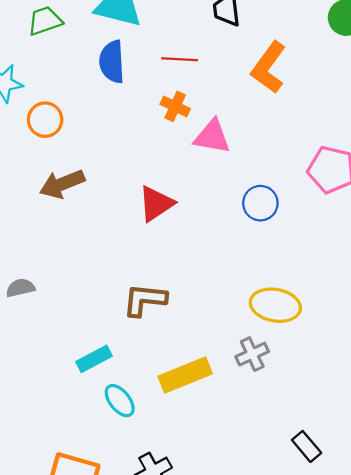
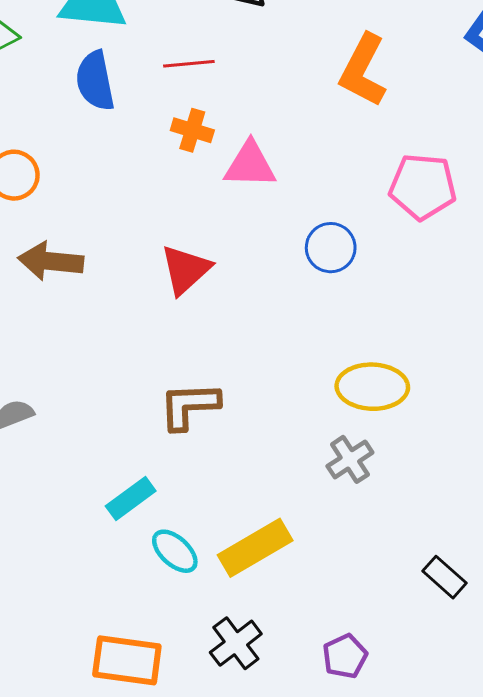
orange L-shape: (269, 67) -> (363, 70), moved
brown arrow: (62, 184) -> (51, 261), turned 36
yellow rectangle: (185, 375) -> (255, 548), moved

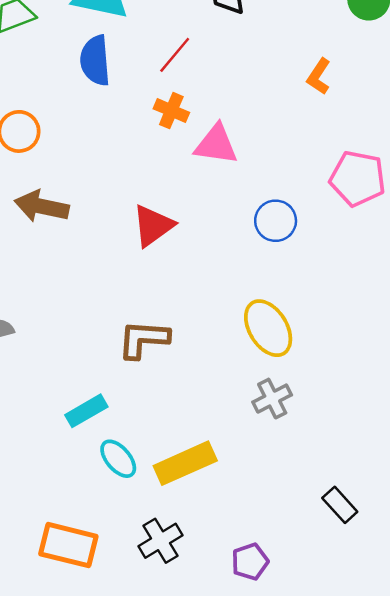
red line: (189, 64) -> (175, 55), turned -51
orange L-shape: (363, 70) -> (319, 76), size x0.6
yellow ellipse: (372, 387) -> (268, 328), moved, turned 50

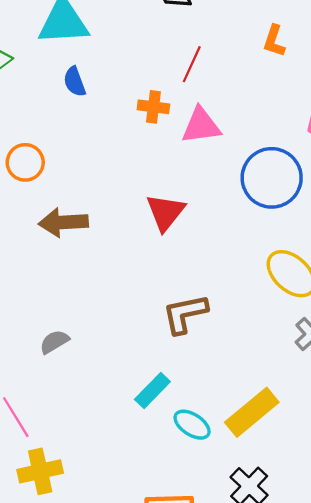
red line: (175, 55) -> (192, 64), moved
blue semicircle: (95, 61) -> (75, 82), size x0.7
blue circle: (276, 221) -> (272, 178), size x1.6

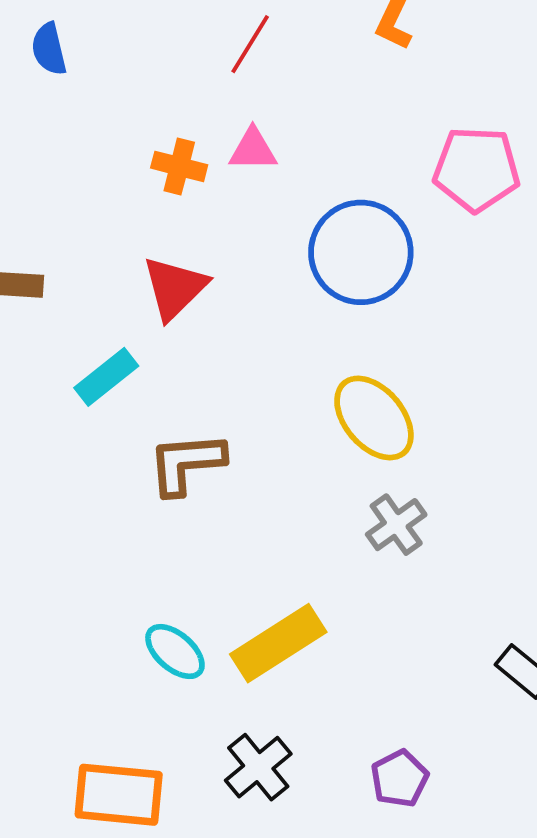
orange cross: (153, 107) -> (179, 166), moved
pink triangle: (201, 126) -> (253, 150), size x0.7
cyan rectangle: (152, 390) -> (106, 377), moved

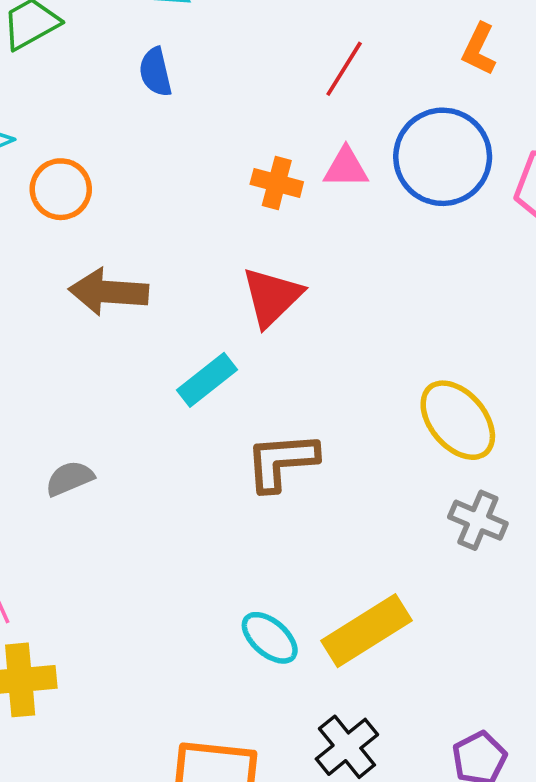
blue circle: (361, 252) -> (443, 157), moved
gray cross: (396, 525) -> (478, 520), turned -32

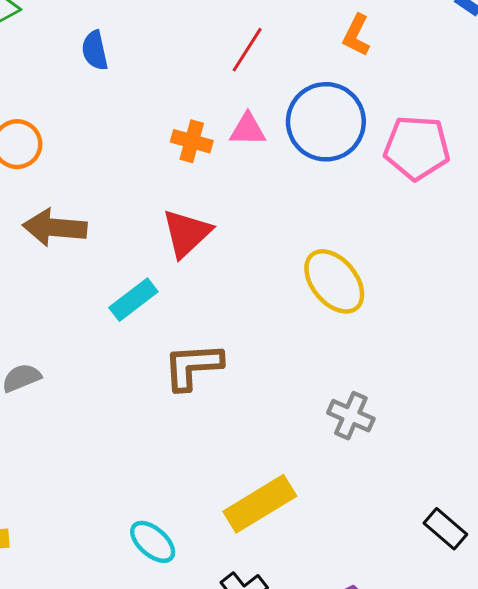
yellow ellipse: (458, 420) -> (334, 281), moved
cyan ellipse: (270, 638) -> (153, 542), moved

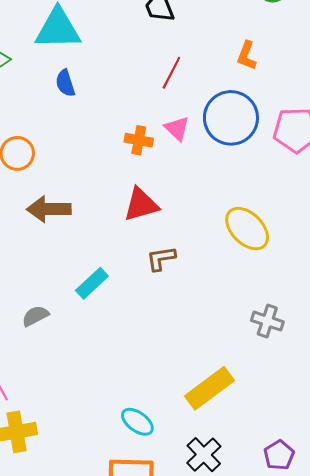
pink triangle: (248, 130) -> (177, 128), turned 48
red triangle: (187, 233) -> (141, 205), turned 33
cyan rectangle: (133, 300) -> (92, 283), moved
brown L-shape: (193, 366) -> (161, 258), moved, size x0.7

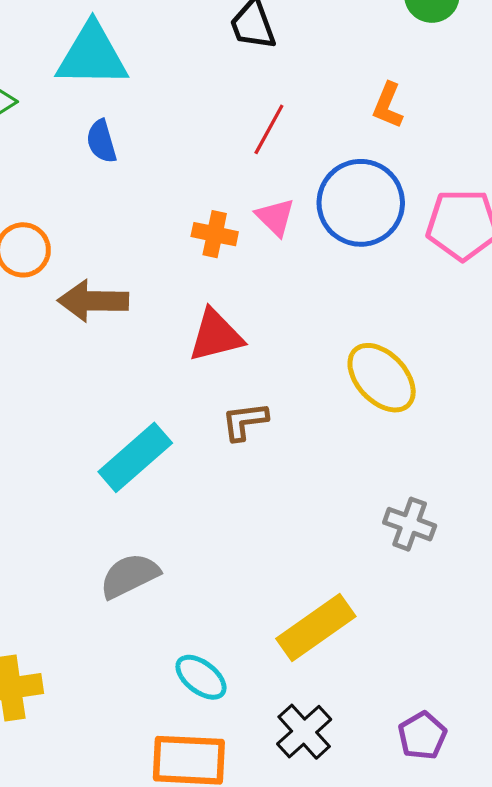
brown arrow: (49, 209) -> (93, 301), moved
cyan rectangle: (92, 283) -> (135, 457), size x1.4
gray semicircle: (35, 316) -> (130, 576), moved, size x1.4

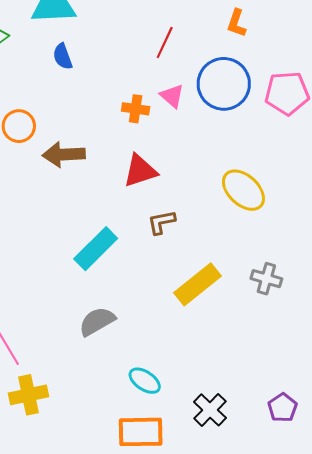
yellow rectangle: (316, 627) -> (197, 284), moved

